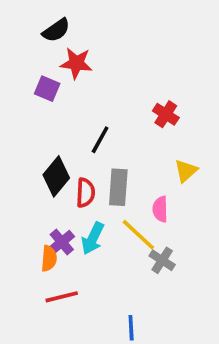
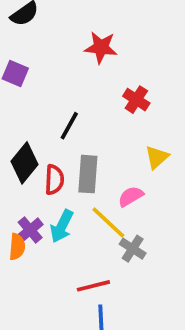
red star: (76, 63) -> (101, 47), moved
pink semicircle: (160, 209) -> (131, 196), turned 60
red line: (62, 297) -> (93, 286), moved

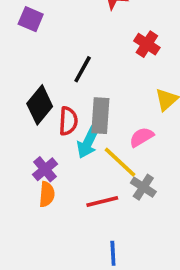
cyan arrow: (62, 226) -> (88, 142), moved
orange semicircle: (17, 247) -> (47, 194), moved
red line: (93, 286) -> (102, 201), moved

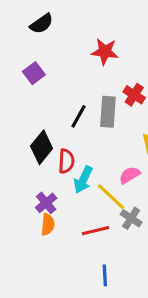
purple square: (31, 19) -> (34, 73), turned 30
gray rectangle: (100, 116) -> (108, 112), moved

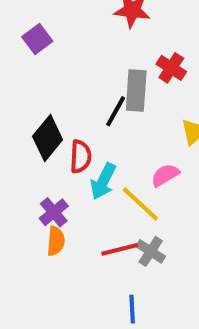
black line: (79, 116) -> (116, 111), moved
gray cross: (131, 218) -> (151, 251), moved

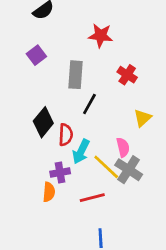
gray rectangle: (136, 91) -> (75, 75), moved
pink semicircle: (165, 175) -> (123, 147), turned 108
purple cross: (54, 212) -> (60, 172), moved, turned 30
gray cross: (151, 251) -> (129, 170), moved, size x1.4

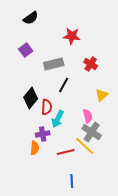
gray rectangle: (75, 75) -> (54, 64), turned 72
yellow line: (106, 167) -> (85, 146), moved

